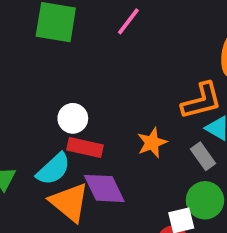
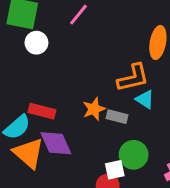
white circle: (73, 118) -> (36, 43), moved
gray rectangle: (203, 156) -> (117, 117), moved, turned -42

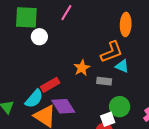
orange star: (94, 109) -> (82, 68), moved
red rectangle: (42, 111) -> (50, 85), turned -36

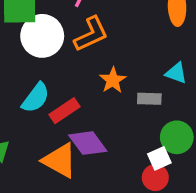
white circle: (39, 37) -> (42, 36), size x1.6
orange L-shape: (112, 52) -> (91, 34), moved
cyan semicircle: (34, 99) -> (36, 98), moved

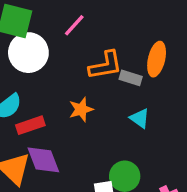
orange L-shape: (91, 34) -> (105, 65), moved
gray rectangle: (149, 99) -> (131, 78), moved

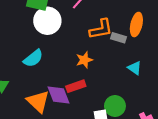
cyan triangle: (140, 118) -> (135, 68), moved
red rectangle: (30, 125) -> (76, 86), moved

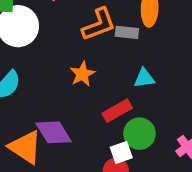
cyan triangle: (135, 68) -> (144, 78), moved, turned -32
red rectangle: (76, 86) -> (117, 111), moved

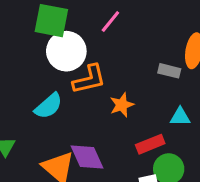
orange L-shape: (99, 24) -> (89, 79), moved

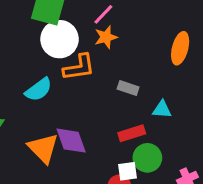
gray rectangle: (169, 71) -> (128, 88), moved
orange star: (122, 105) -> (106, 37), moved

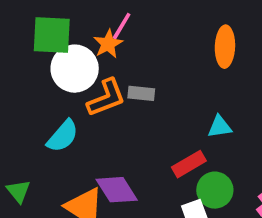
orange star: (106, 37) -> (108, 44), moved
gray rectangle: (128, 88) -> (141, 93), moved

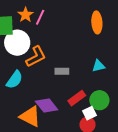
orange star: (108, 44) -> (25, 15), moved
gray rectangle: (141, 93) -> (62, 71), moved
red rectangle: (189, 164) -> (77, 98), moved

